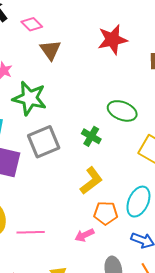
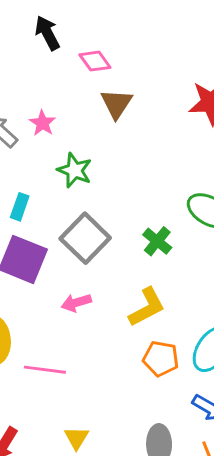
green star: (30, 98) -> (75, 170), size x0.7
gray square: (44, 142) -> (85, 238), turned -32
pink arrow: (84, 235) -> (76, 303), moved

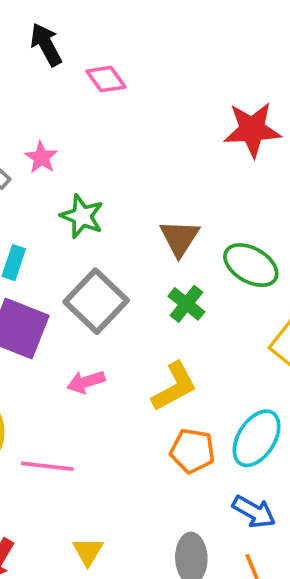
brown triangle: (117, 104) -> (180, 238), moved

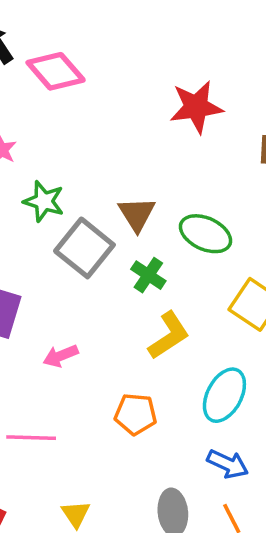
pink diamond: (106, 79) -> (56, 71), size x1.5
gray square: (96, 301) -> (84, 248), moved
yellow L-shape: (174, 387) -> (169, 336), moved
orange pentagon: (192, 451) -> (136, 414), moved

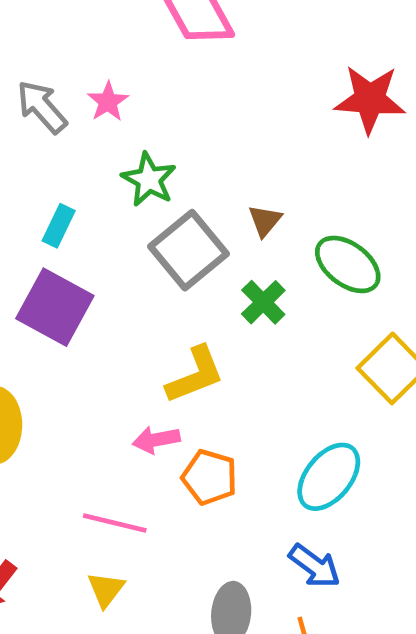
brown triangle: (137, 214) -> (265, 221), size x0.7
yellow L-shape: (169, 336) -> (195, 375), moved
pink arrow: (61, 356) -> (156, 440), moved
pink line: (31, 438) -> (115, 523), moved

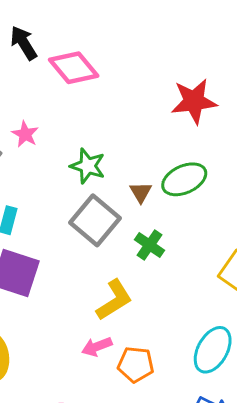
green star: (149, 180) -> (88, 166), moved
green ellipse: (348, 264) -> (184, 179), moved, turned -51

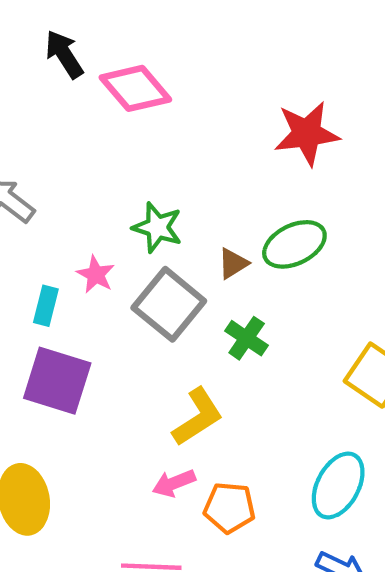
pink star: (25, 134) -> (96, 275), moved
brown triangle: (141, 192) -> (233, 263), turned 30

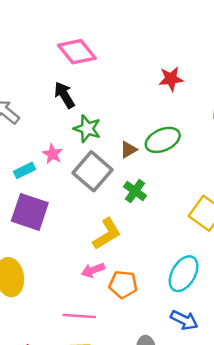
black arrow: (64, 54) -> (64, 95), moved
red star: (307, 134) -> (171, 79), size x0.7
cyan rectangle: (46, 306) -> (25, 170), turned 48

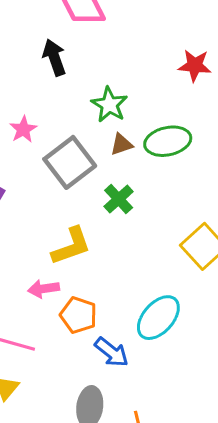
green star: (87, 129) -> (109, 105), moved
blue arrow: (184, 320) -> (112, 352), moved

